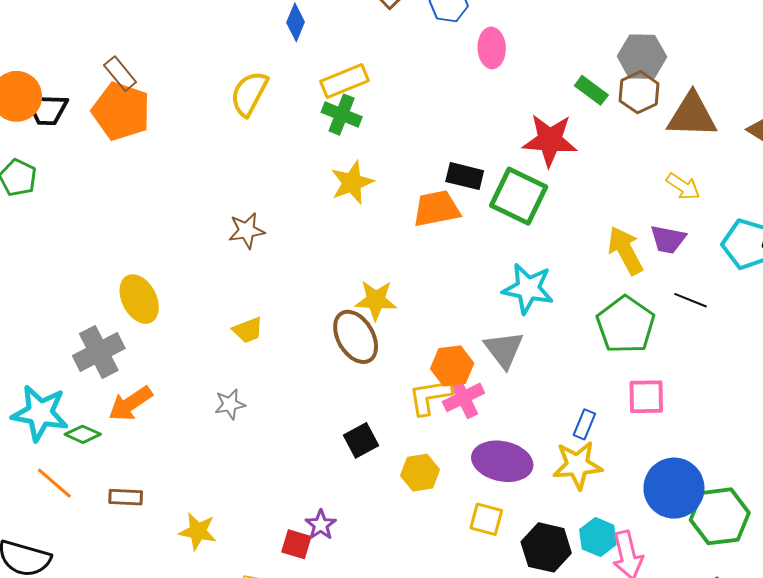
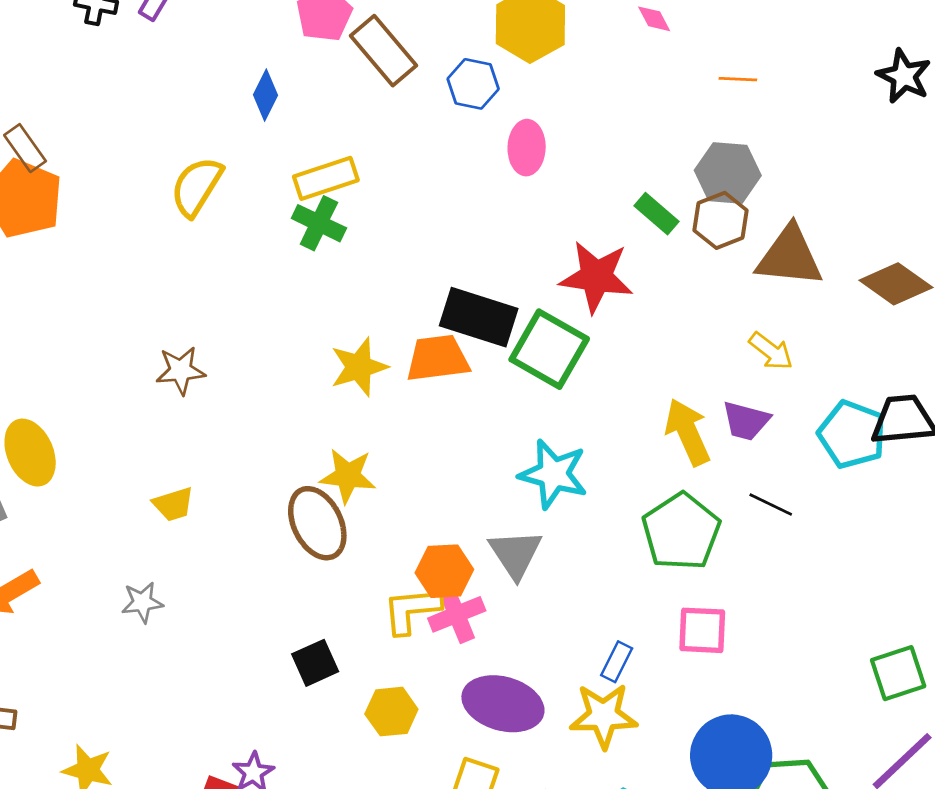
black rectangle: (465, 176) -> (479, 317), size x1.5
yellow star: (352, 183) -> (359, 367), moved

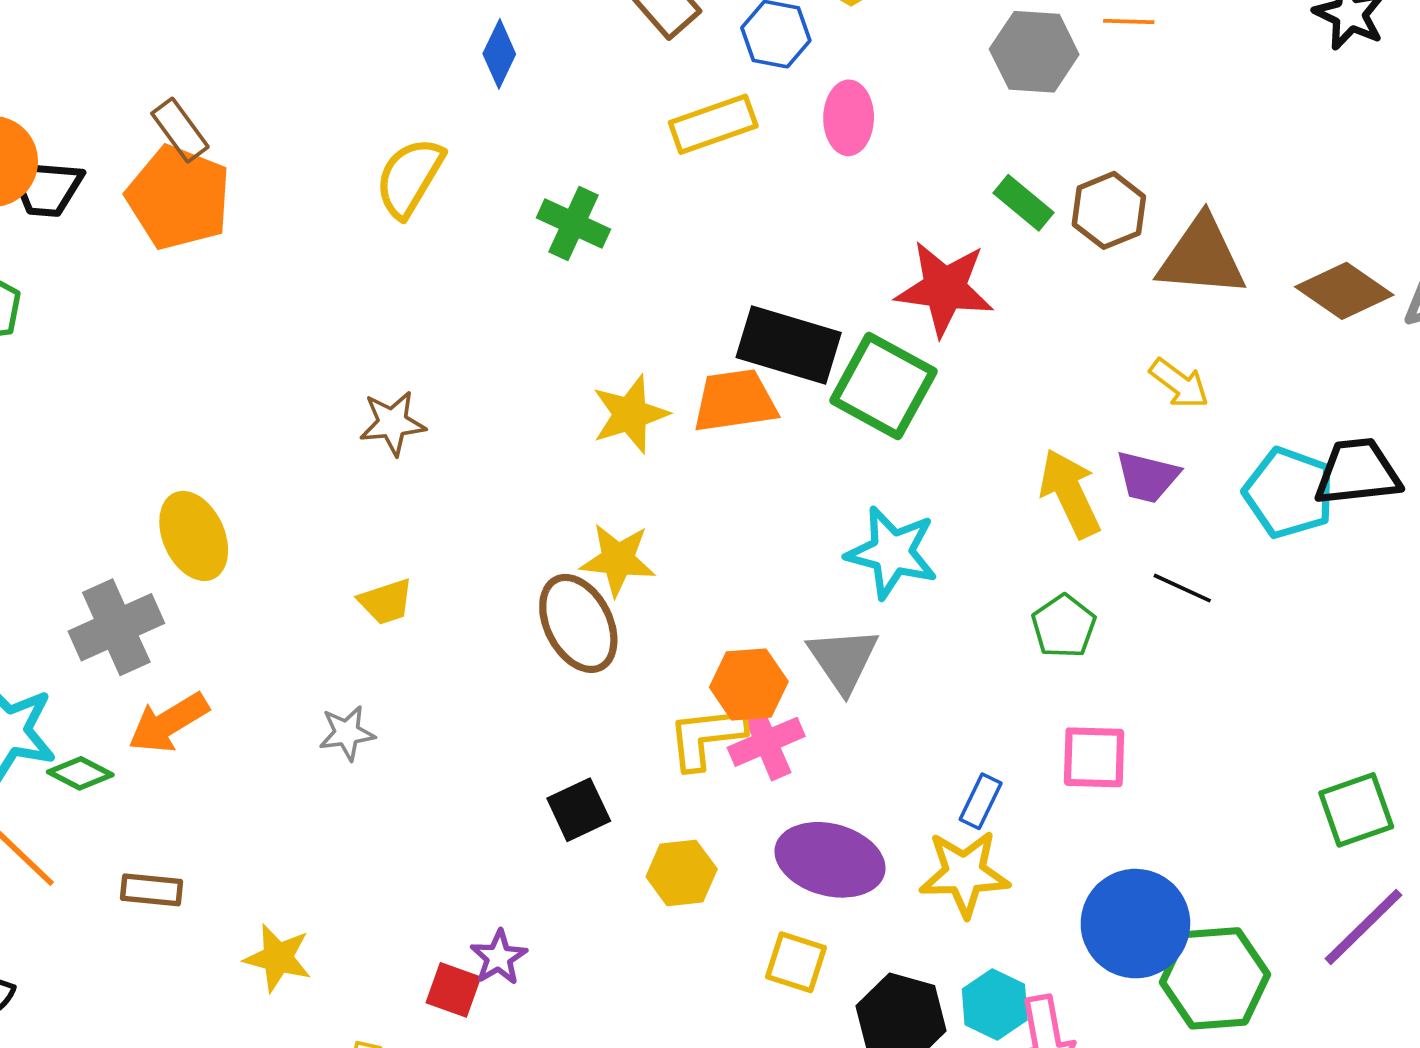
gray hexagon: (728, 173) -> (1034, 52), moved
yellow rectangle: (326, 178) -> (713, 124), moved
green pentagon: (681, 532) -> (1064, 626), size x0.6

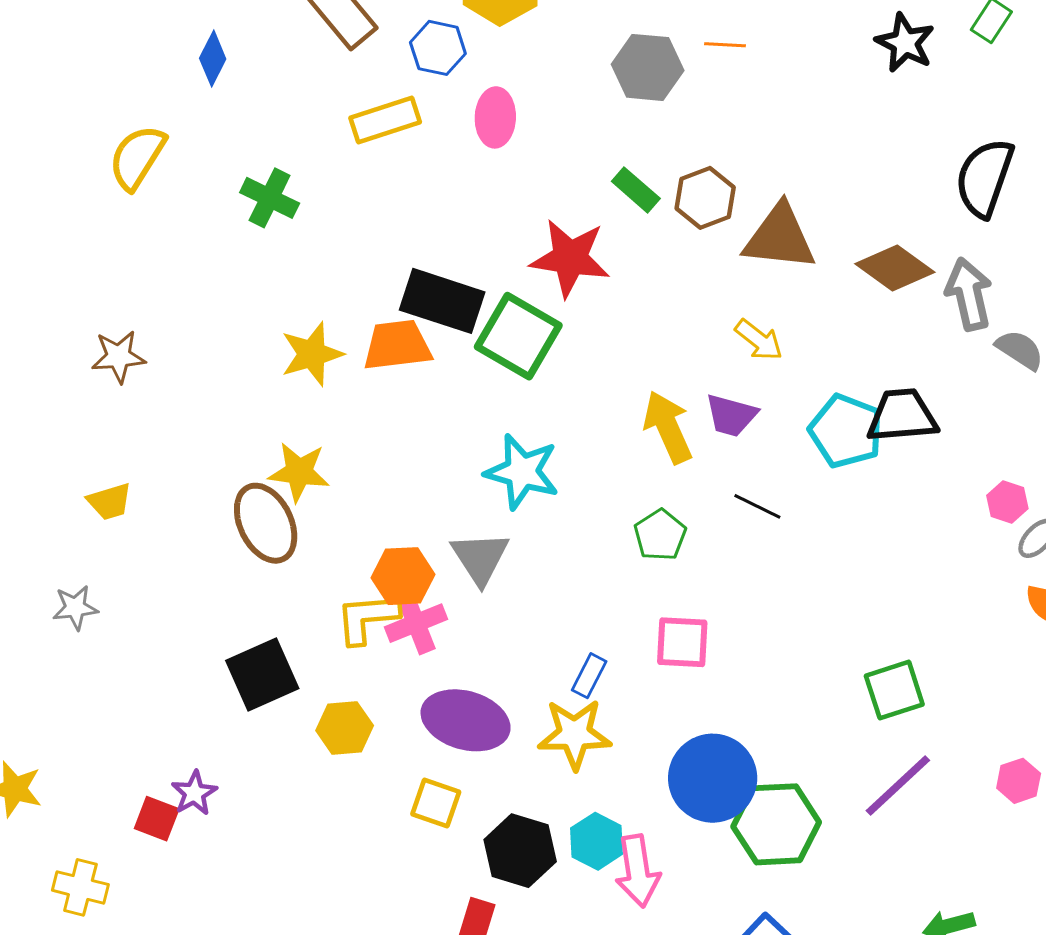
black square: (579, 810) -> (262, 675), size x1.4

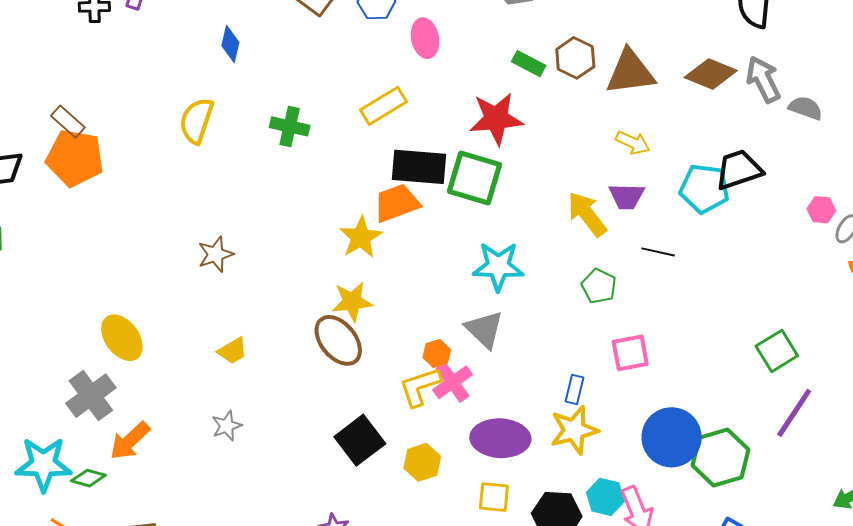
yellow rectangle: (385, 120) -> (384, 106), moved
yellow star: (312, 354) -> (361, 237), moved
orange hexagon: (403, 576) -> (437, 354), size x0.7

